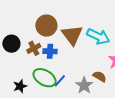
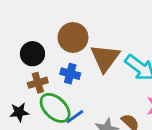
black circle: (11, 44) -> (32, 54), moved
brown cross: (34, 48) -> (38, 83), moved

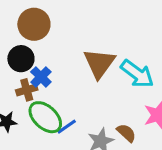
brown circle: (73, 37) -> (34, 24), moved
blue cross: (70, 74) -> (41, 77), moved, turned 30

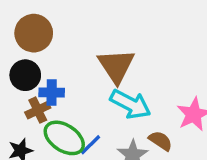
cyan arrow: (137, 74) -> (130, 104), moved
blue cross: (41, 77) -> (52, 93), turned -35

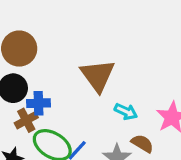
cyan arrow: (130, 104) -> (126, 112), moved, size x0.6

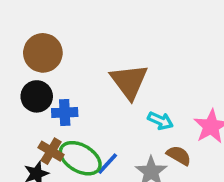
brown cross: (26, 120) -> (51, 151), moved, turned -30

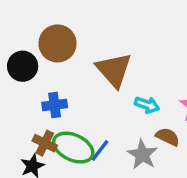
brown circle: (43, 53) -> (58, 43), moved
black circle: (37, 96) -> (23, 66), moved

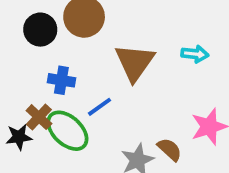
cyan arrow: (147, 105) -> (195, 54), moved, turned -30
blue line: (100, 150) -> (100, 107), moved

